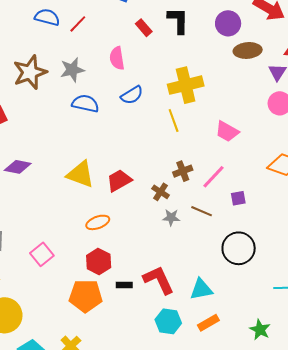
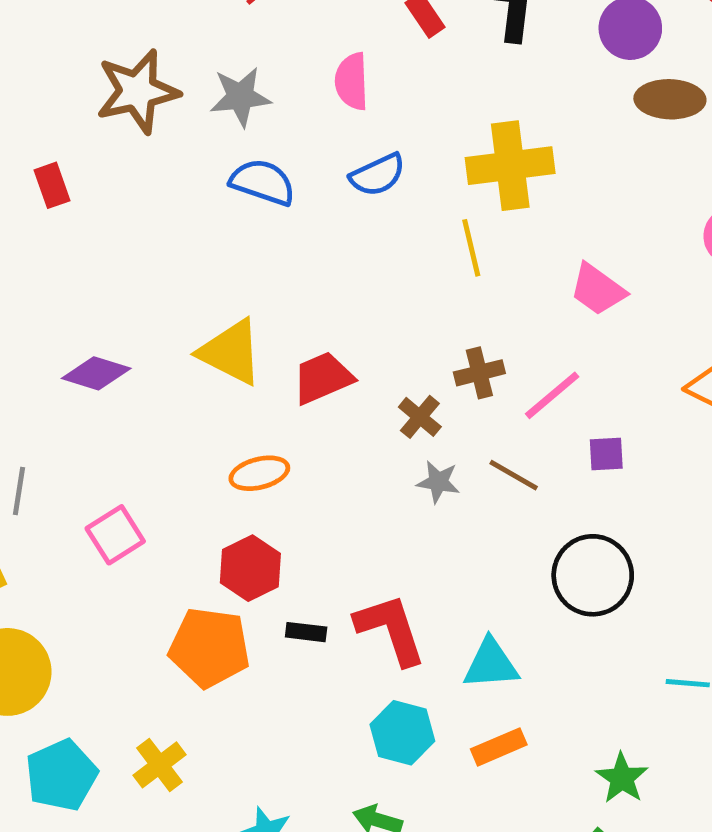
purple diamond: (18, 167) -> (96, 373), moved

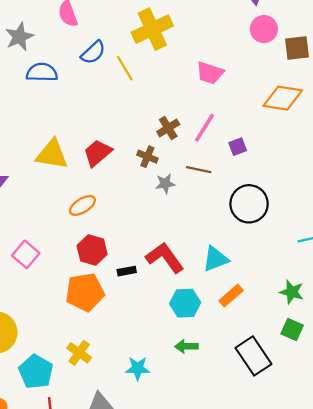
yellow line: (471, 248) -> (125, 68), moved

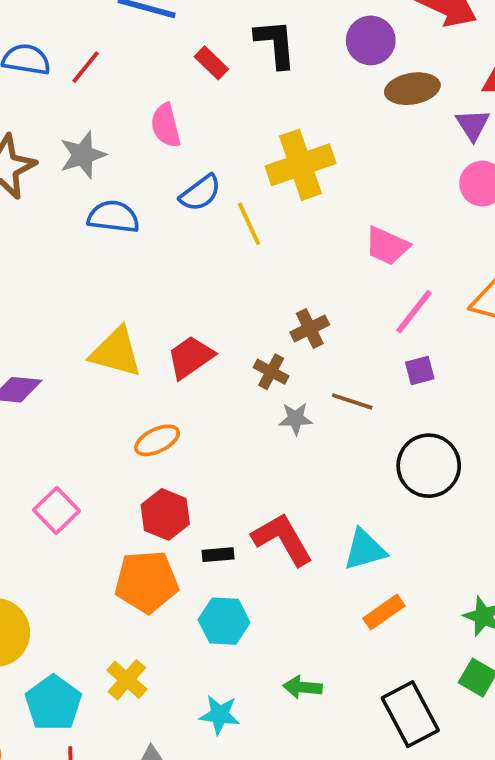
pink line: (205, 128) -> (414, 312), moved
cyan hexagon: (185, 303) -> (224, 621), moved

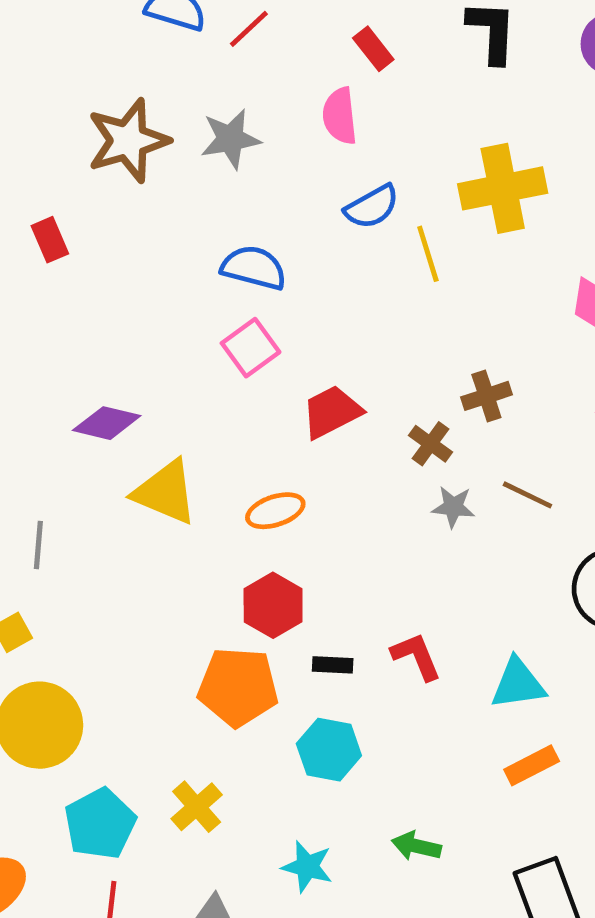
red rectangle: (211, 63) -> (373, 49), moved
blue semicircle: (113, 217) -> (254, 268), moved
yellow triangle: (116, 352) -> (165, 492), moved
pink square: (56, 510) -> (251, 348), moved
red L-shape: (282, 539) -> (416, 656), size x0.7

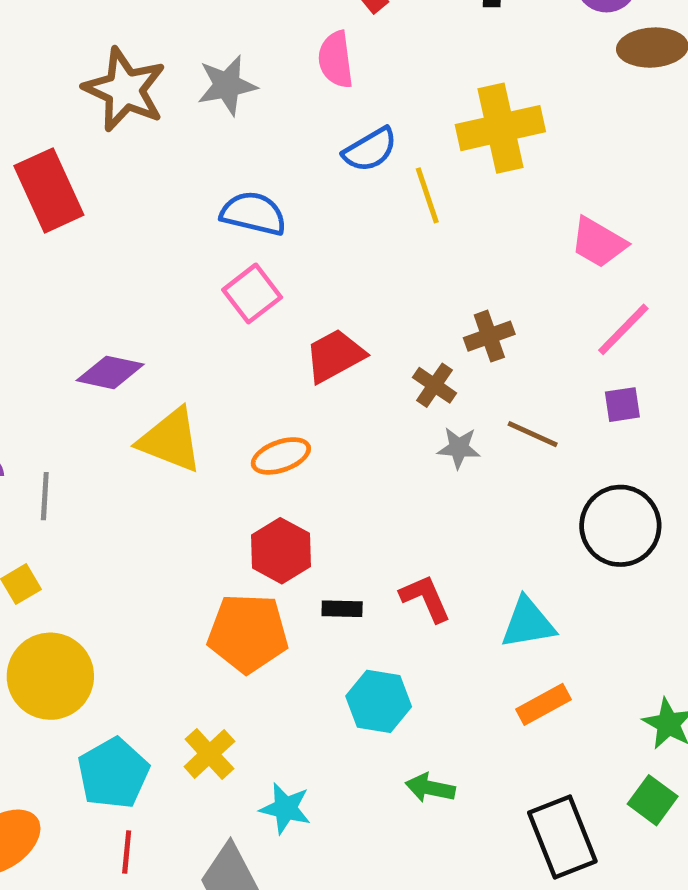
brown star: (128, 141) -> (125, 89), turned -30
red rectangle: (50, 240) -> (49, 190), size x1.8
cyan hexagon: (329, 750) -> (379, 701), moved
cyan star: (307, 867) -> (285, 808), moved

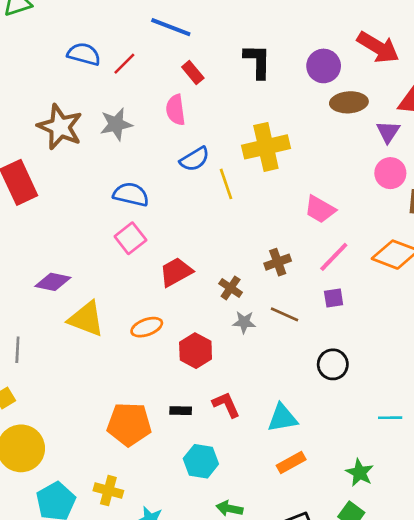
brown cross: (489, 336) -> (278, 262), moved
black circle: (620, 526) -> (333, 364), size x0.7
red hexagon: (281, 551) -> (196, 351), moved
yellow cross: (209, 754) -> (108, 491), turned -32

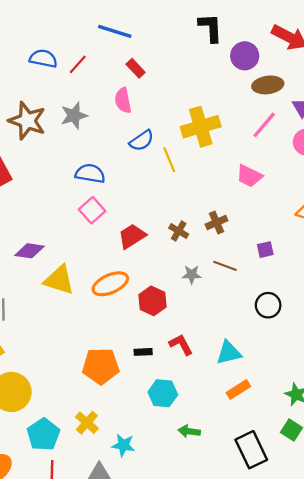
black L-shape: (257, 61) -> (210, 28), moved
pink line: (334, 257) -> (264, 125), moved
brown cross: (231, 288) -> (179, 231), moved
orange ellipse: (147, 327) -> (110, 284), size x1.4
yellow cross: (108, 491) -> (87, 423), turned 30

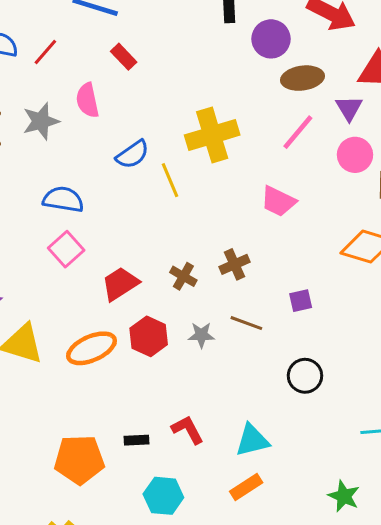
pink semicircle: (123, 100) -> (87, 100), moved
red hexagon: (152, 301) -> (149, 336), moved
orange rectangle: (238, 389) -> (246, 487), moved

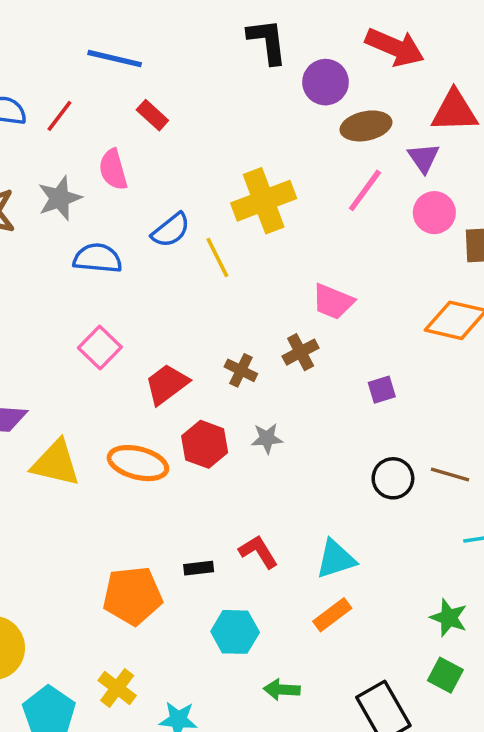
blue semicircle: (63, 199) -> (98, 258), moved
pink trapezoid: (278, 201) -> (333, 302), moved
brown line: (246, 323) -> (450, 475), moved
orange ellipse: (92, 348) -> (138, 463), turned 42

